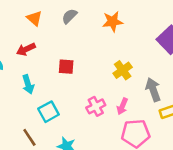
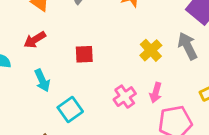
gray arrow: (153, 90) -> (188, 46), moved

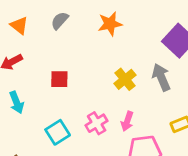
cyan square: (70, 109) -> (58, 132), moved

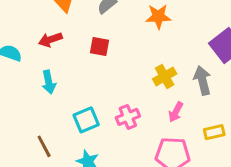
red square: (59, 79) -> (100, 47), moved
pink arrow: (127, 121) -> (176, 112), moved

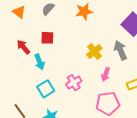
red arrow: (50, 40) -> (23, 47), moved, turned 77
cyan arrow: (49, 82) -> (39, 62), moved

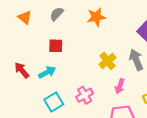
red arrow: (23, 47) -> (22, 70), moved
cyan arrow: (39, 62) -> (47, 72), turned -98

